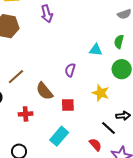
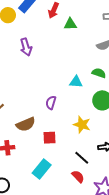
green semicircle: (119, 42) -> (99, 73), turned 96
brown semicircle: (44, 91) -> (26, 124), turned -72
black line: (108, 128) -> (82, 158), moved

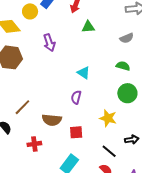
green triangle: (70, 24) -> (88, 27), moved
cyan triangle: (76, 82) -> (84, 73), moved, turned 32
brown semicircle: (26, 124) -> (52, 120), turned 30

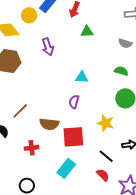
gray semicircle: (127, 38) -> (125, 43), turned 40
cyan triangle: (84, 73) -> (82, 77), turned -32
red square: (76, 132) -> (73, 137), size x1.6

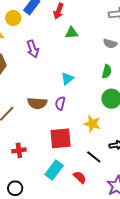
green semicircle: (121, 71) -> (107, 71), turned 88
cyan triangle: (82, 77) -> (67, 79), turned -40
brown semicircle: (49, 124) -> (37, 103), moved
red semicircle: (103, 175) -> (80, 177), moved

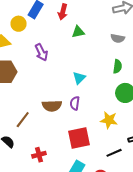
black line: (94, 157) -> (114, 153), turned -56

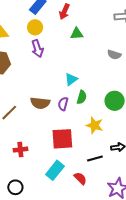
yellow circle: (19, 24) -> (35, 27), moved
gray semicircle: (118, 38) -> (114, 55), moved
green semicircle: (117, 66) -> (82, 97), moved

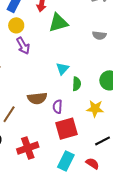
green triangle: (77, 34) -> (58, 23), size x1.5
purple semicircle: (63, 104) -> (57, 107), moved
red cross: (20, 150) -> (28, 148), size x1.5

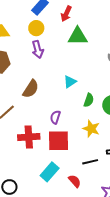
green semicircle: (77, 84) -> (89, 100), moved
brown semicircle: (37, 98) -> (31, 89), moved, turned -66
red cross: (28, 148) -> (29, 137), moved

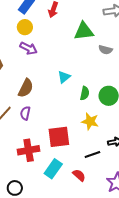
green triangle: (78, 36) -> (84, 31), moved
purple arrow: (38, 49) -> (28, 48), turned -42
purple semicircle: (55, 117) -> (25, 113), moved
red cross: (29, 137) -> (29, 150), moved

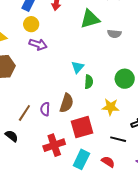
brown semicircle: (26, 88) -> (66, 103), moved
green semicircle: (85, 93) -> (89, 82), moved
black line: (92, 154) -> (118, 139), turned 42

